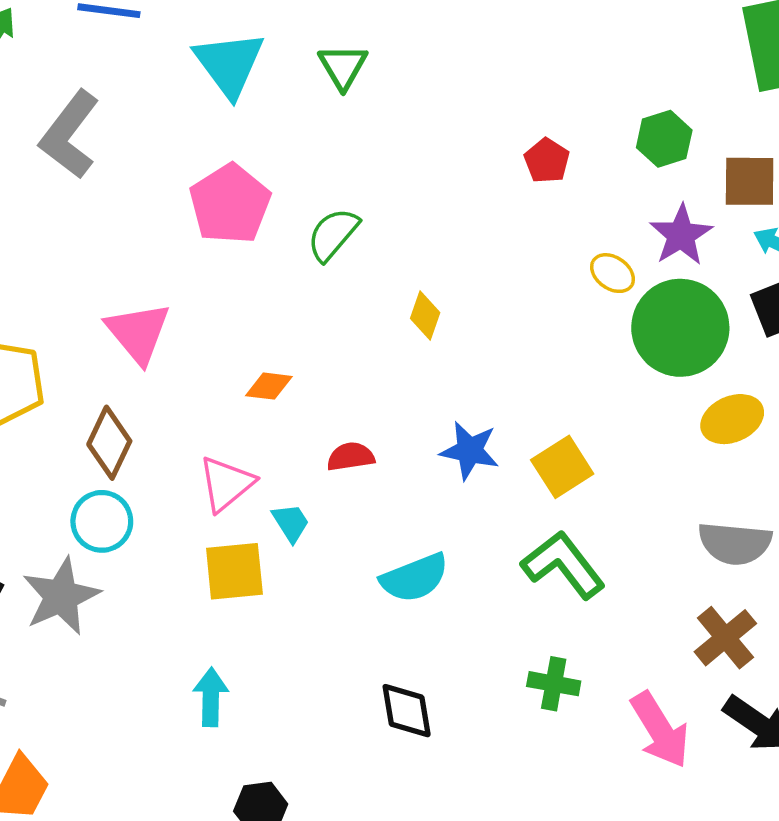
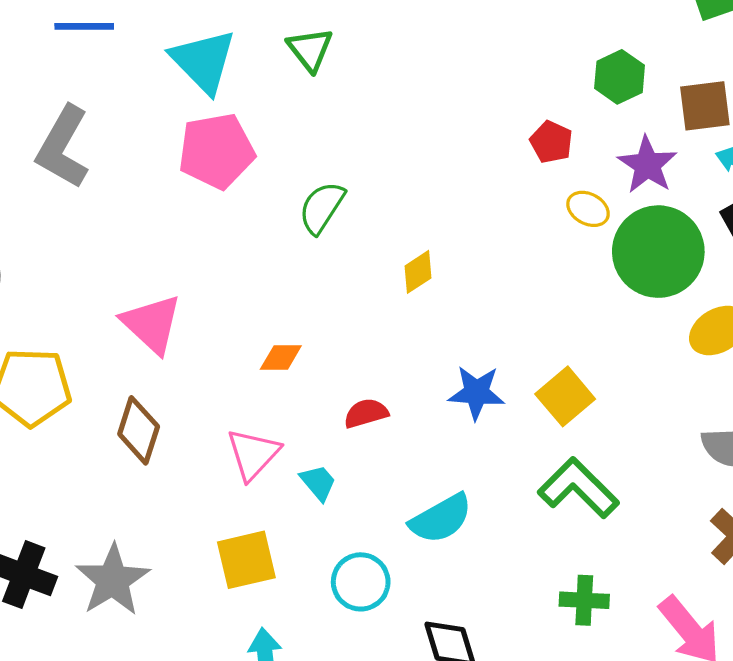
red pentagon: (547, 161) -> (551, 142), moved
pink pentagon: (230, 204) -> (216, 151), moved, turned 30
yellow diamond: (425, 315) -> (418, 272), turned 45
cyan circle: (102, 521) -> (361, 582), moved
yellow square: (234, 571) -> (246, 560), moved

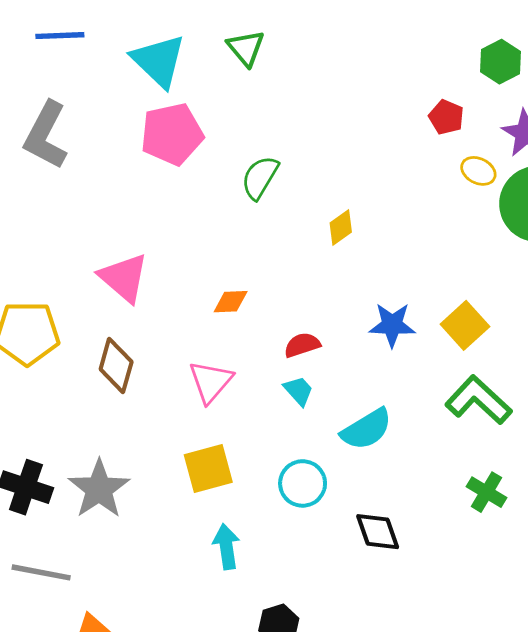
cyan trapezoid: (318, 483) -> (299, 391), moved
green cross: (584, 600) -> (486, 492), turned 30

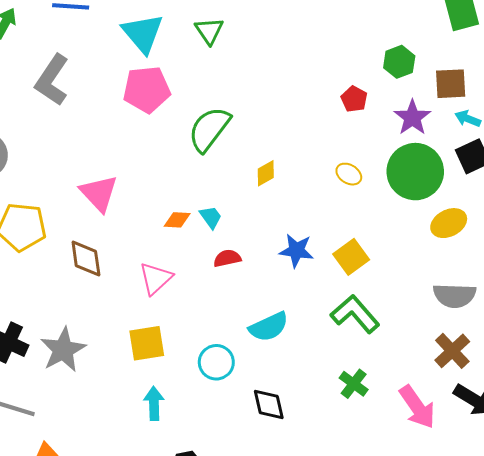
yellow ellipse: (478, 171) -> (349, 174), moved
green semicircle: (260, 177) -> (209, 129), size x1.4
brown diamond: (116, 365) -> (86, 258), turned -30
cyan trapezoid: (299, 391) -> (211, 217), moved

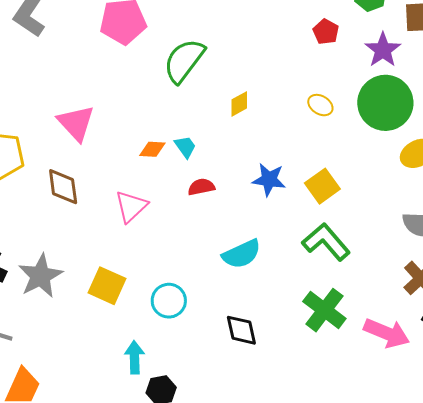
yellow square: (147, 343) -> (107, 286), moved, turned 33
cyan circle: (216, 362) -> (169, 301), moved
green cross: (354, 384) -> (324, 310), size x1.5
cyan arrow: (154, 403) -> (135, 357), moved
pink arrow: (417, 407) -> (387, 333), turned -33

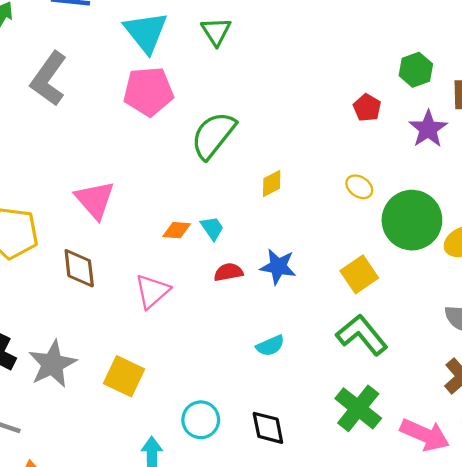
green circle: (385, 103) -> (412, 220), moved
blue star: (269, 180) -> (278, 267), moved
cyan semicircle: (242, 254) -> (270, 346), size x0.7
cyan circle: (169, 301) -> (201, 420), moved

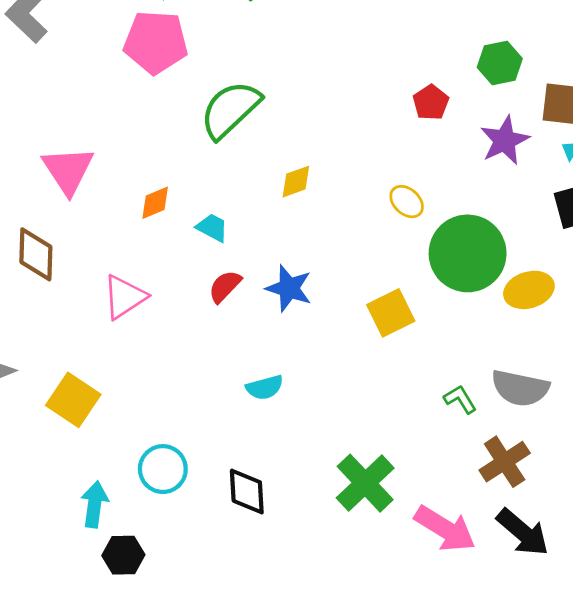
cyan trapezoid: (212, 228) -> (212, 228), turned -36
orange diamond: (177, 230) -> (155, 203), moved, turned -36
red semicircle: (228, 272) -> (225, 286), turned -44
green L-shape: (362, 335) -> (460, 399), moved, size x0.5

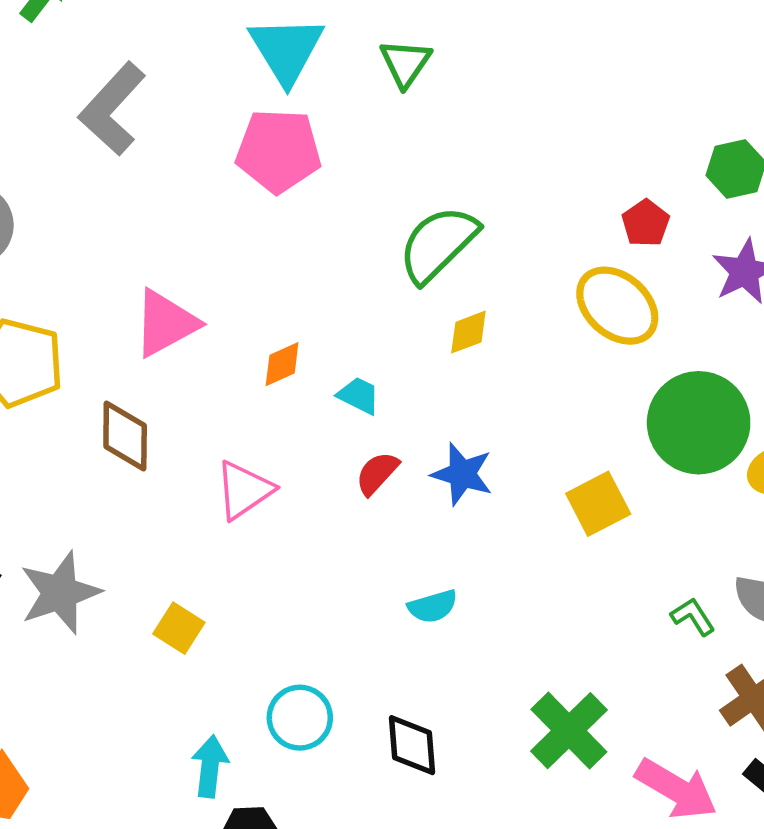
green semicircle: (230, 110) -> (438, 244), moved
pink triangle: (68, 170) -> (166, 323), turned 36
yellow ellipse: (407, 202) -> (617, 306), moved, size x1.8
yellow square: (73, 400) -> (179, 628), size x0.7

